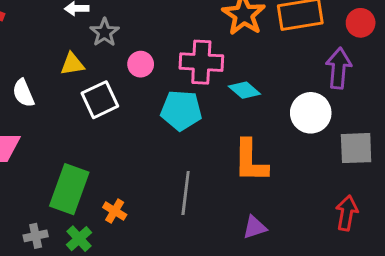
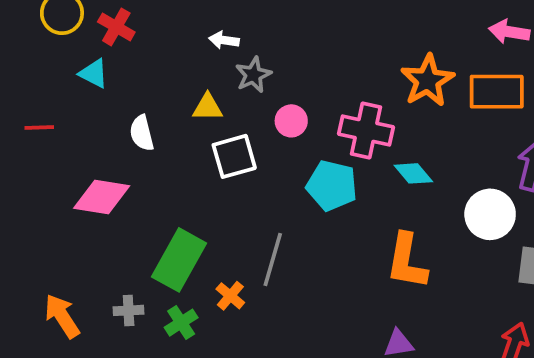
gray line: (186, 193) -> (273, 260), moved

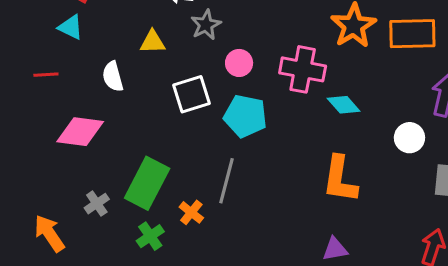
yellow triangle: (207, 107) -> (153, 42), moved
red line: (39, 127) -> (46, 75), moved
cyan pentagon: (332, 186) -> (245, 116), moved
white circle: (490, 214) -> (409, 138), size x0.7
gray cross: (129, 310) -> (97, 204), moved, turned -30

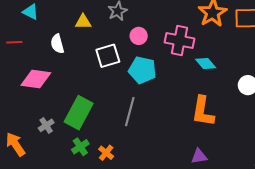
orange cross: (191, 212) -> (106, 153), moved

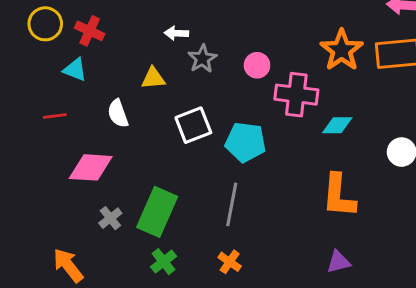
pink circle: (139, 36) -> (257, 65), moved
cyan diamond: (206, 64) -> (337, 125), turned -45
gray cross: (46, 125) -> (110, 218), moved
orange cross: (106, 153) -> (230, 262), moved

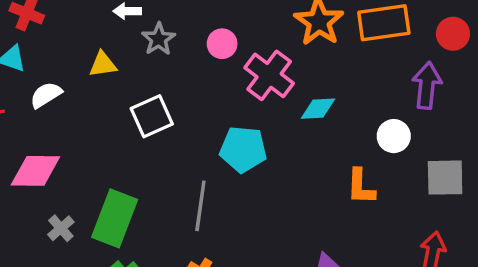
pink cross: (296, 95) -> (269, 75), turned 33
white semicircle: (118, 113) -> (46, 95), moved, turned 80
cyan pentagon: (245, 142) -> (243, 149), moved
orange L-shape: (339, 196) -> (361, 187), moved, size x0.7

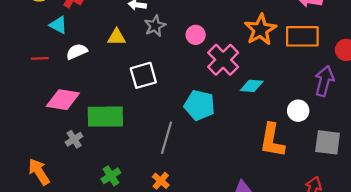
orange L-shape: (361, 187) -> (272, 140), size x1.4
green rectangle: (115, 218) -> (105, 117), moved, turned 60

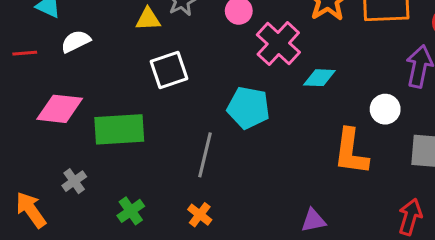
yellow triangle: (117, 37) -> (148, 19), moved
gray cross: (74, 139) -> (74, 181), moved

